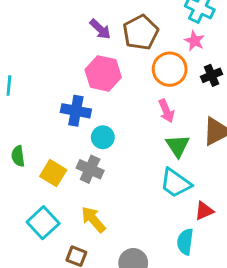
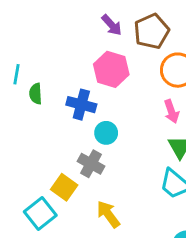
green semicircle: (18, 156) -> (36, 94), moved
yellow square: (53, 173) -> (64, 187), moved
yellow arrow: (93, 219) -> (108, 214), moved

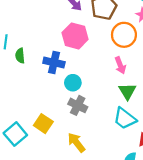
gray cross: (91, 164) -> (78, 105), moved
cyan square: (40, 214) -> (15, 134), moved

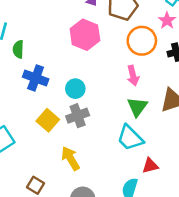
blue cross: (54, 62) -> (36, 78), moved
gray cross: (78, 105) -> (78, 116), turned 36
yellow square: (43, 124) -> (48, 120), moved

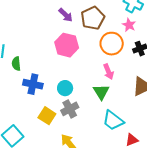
green triangle: (137, 107) -> (101, 92), moved

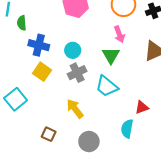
yellow square: (47, 116) -> (42, 72), moved
cyan trapezoid: (113, 121) -> (107, 86), moved

